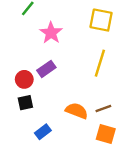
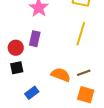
purple rectangle: (46, 69) -> (35, 39), turned -42

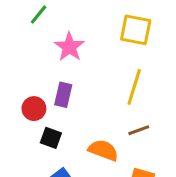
black square: (17, 68) -> (51, 138), moved, turned 32
brown line: (84, 73) -> (139, 130), moved

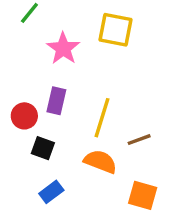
yellow square: (136, 30) -> (116, 30), moved
yellow line: (134, 87) -> (102, 118), moved

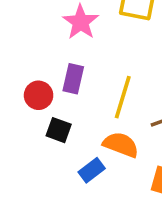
blue rectangle: (51, 192) -> (92, 170), moved

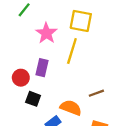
yellow line: (123, 97) -> (72, 51), moved

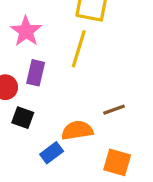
pink star: (46, 33) -> (26, 31), moved
orange semicircle: (71, 108) -> (77, 130), turned -30

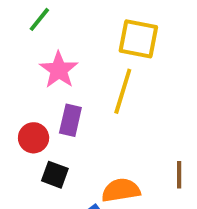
brown line: (114, 110) -> (179, 175), moved, turned -70

